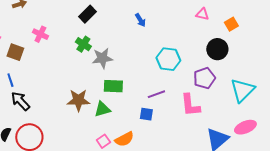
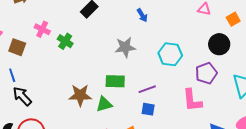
green cross: (83, 44) -> (65, 41), moved
gray star: (102, 58) -> (125, 47), moved
purple line: (156, 94) -> (147, 89), moved

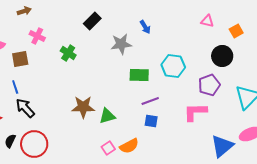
pink cross: (42, 29) -> (37, 36), moved
brown square: (17, 47) -> (20, 59), turned -30
gray star: (125, 47) -> (121, 44), moved
green rectangle: (115, 81) -> (139, 75), moved
pink L-shape: (192, 100) -> (195, 112), turned 95

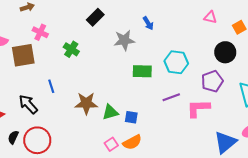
brown square: (20, 59) -> (23, 55), size x1.4
blue line: (15, 87) -> (51, 86), moved
purple line: (150, 101) -> (171, 97), moved
blue square: (151, 121) -> (131, 117), moved

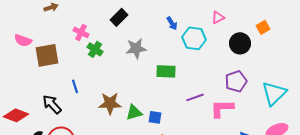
pink triangle: (210, 17) -> (218, 17), moved, turned -40
pink cross: (40, 32) -> (81, 32), moved
gray star: (124, 40) -> (136, 48), moved
black circle: (225, 52) -> (240, 43), moved
cyan hexagon: (176, 62) -> (194, 38), moved

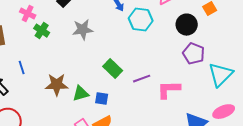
green rectangle: (166, 71) -> (113, 69), moved, turned 42
purple pentagon: (236, 81) -> (194, 54), moved, turned -30

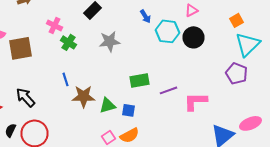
black circle: (187, 25) -> (194, 37), moved
purple pentagon: (194, 54) -> (236, 73), moved
blue line: (22, 68) -> (66, 79), moved
green rectangle: (113, 69) -> (140, 80), turned -54
cyan triangle: (221, 75) -> (248, 44), moved

